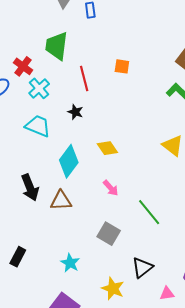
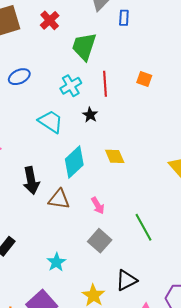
red cross: (23, 66) -> (50, 20), moved
cyan cross: (39, 88) -> (71, 86), moved
pink arrow: (111, 188) -> (98, 206), moved

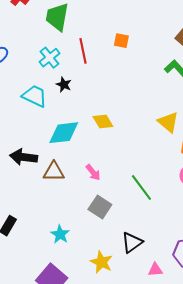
black star: (90, 115) -> (64, 85), moved
cyan diamond: (74, 162) -> (64, 133), turned 44
black arrow: (31, 181) -> (24, 157), turned 116

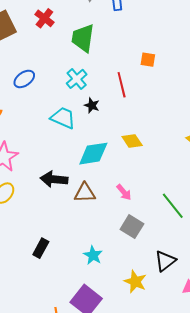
red line: (83, 51) -> (122, 85), moved

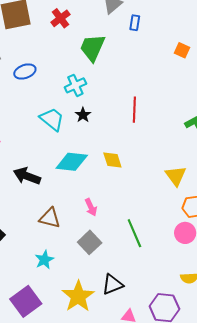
orange square: (148, 60) -> (182, 50), moved
red line: (122, 85) -> (134, 110), moved
brown triangle: (85, 193) -> (50, 218), moved
yellow star: (135, 282) -> (78, 296), size x1.4

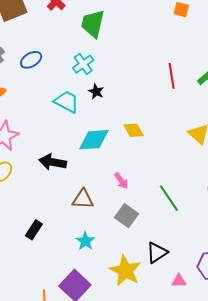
red line: (134, 110) -> (172, 76), moved

